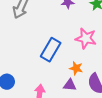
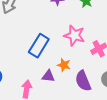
purple triangle: (70, 85) -> (48, 76), moved

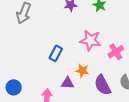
blue rectangle: (39, 46) -> (56, 53), size x0.7

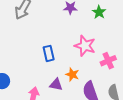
blue rectangle: (56, 53) -> (49, 53), turned -49

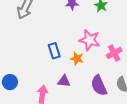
orange star: (72, 74) -> (77, 59), moved

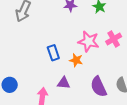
pink cross: (114, 53) -> (114, 39), moved

